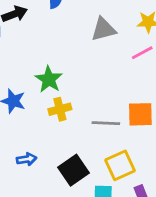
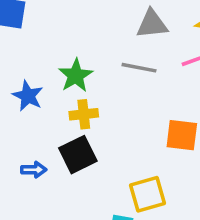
gray line: (106, 123) -> (139, 68), moved
black square: (74, 170) -> (78, 155), moved

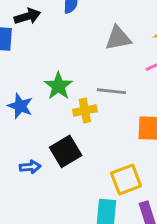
gray line: (139, 68) -> (111, 91), moved
yellow cross: (84, 114) -> (85, 111), moved

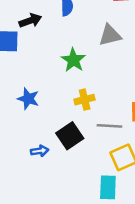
green star: (58, 86) -> (73, 60), moved
gray line: (111, 91) -> (109, 126), moved

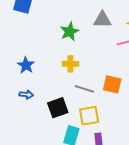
blue star: (28, 99) -> (26, 65), moved
black square: (70, 136) -> (58, 108), moved

